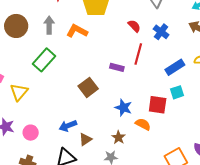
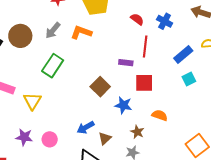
gray arrow: (49, 25) -> (53, 30), turned -132
red square: (158, 105) -> (144, 83), moved
blue star: (123, 108) -> (123, 105), moved

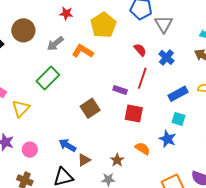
brown circle: (20, 36) -> (23, 30), moved
cyan square: (189, 79) -> (178, 119), turned 32
blue star: (123, 105) -> (167, 139), moved
blue arrow: (86, 127) -> (67, 145), turned 48

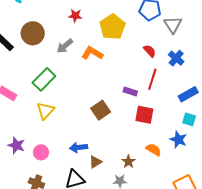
green rectangle: (48, 78) -> (44, 79), moved
yellow triangle: (21, 108) -> (45, 111), moved
blue arrow: (67, 145) -> (78, 147), turned -36

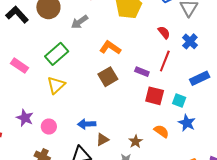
orange L-shape: (92, 53) -> (110, 48), moved
brown square: (101, 110) -> (108, 77), moved
cyan square: (189, 119) -> (179, 100), moved

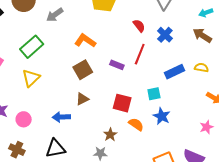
red square: (155, 96) -> (122, 103), moved
cyan square: (179, 100) -> (154, 94), turned -32
brown triangle: (102, 140) -> (82, 99), moved

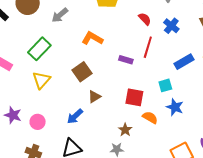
brown square: (83, 70) -> (82, 72), moved
blue arrow: (61, 117) -> (75, 116), turned -36

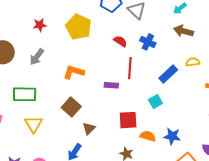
green rectangle: (39, 49) -> (25, 94), turned 60
blue star: (175, 107) -> (172, 136), moved

